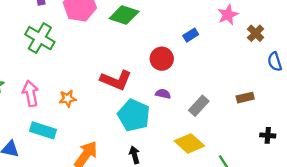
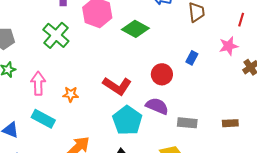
blue rectangle: (191, 35) -> (192, 58), turned -40
purple semicircle: (163, 94) -> (157, 106), size x1.6
gray rectangle: (199, 106) -> (187, 123), turned 42

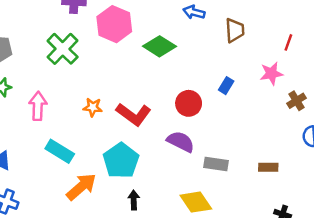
orange star: (71, 94) -> (93, 107), moved
cyan rectangle: (43, 119) -> (60, 151), moved
cyan pentagon: (127, 120) -> (121, 161), moved

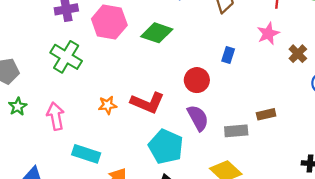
purple semicircle: (181, 142) -> (198, 118), turned 48
cyan pentagon: (121, 161) -> (166, 147), moved
brown rectangle: (268, 167) -> (266, 114), moved

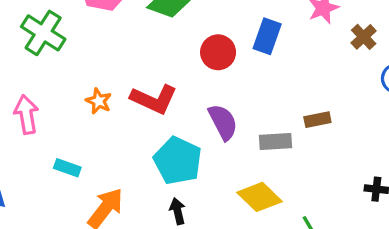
blue rectangle: (228, 55) -> (267, 36), size x1.5
red circle: (197, 80) -> (218, 52), moved
orange star: (108, 105) -> (99, 101), turned 30
cyan rectangle: (86, 154) -> (67, 168), size x0.7

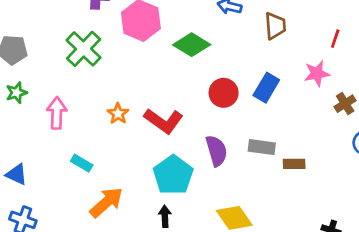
gray rectangle: (275, 142) -> (262, 147), moved

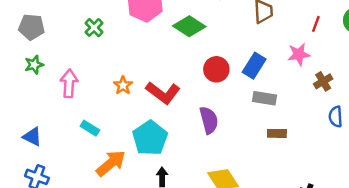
green cross: (84, 49) -> (94, 28), size x0.6
gray rectangle: (262, 147) -> (265, 98), moved
cyan pentagon: (173, 175) -> (150, 138), moved

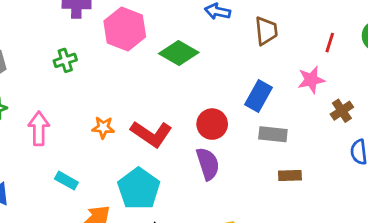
green cross: (94, 28) -> (65, 60), turned 30
red circle: (216, 69) -> (212, 124), moved
orange star: (123, 85) -> (103, 127), turned -30

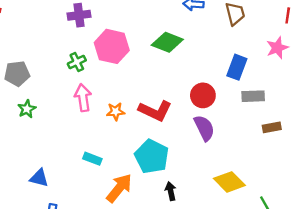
pink hexagon: (125, 29) -> (112, 46), moved
pink arrow: (39, 128) -> (83, 98), moved

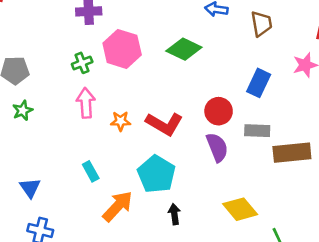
gray rectangle: (253, 96) -> (257, 131), moved
brown rectangle: (272, 127) -> (292, 153), size x1.8
cyan rectangle: (92, 159) -> (91, 171), turned 36
blue triangle: (39, 178) -> (30, 188), turned 36

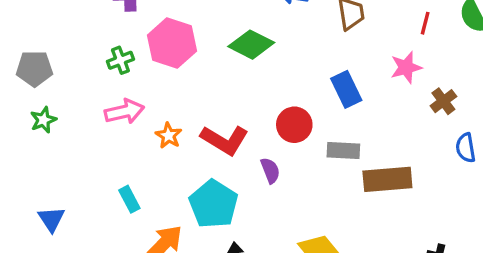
blue rectangle: (259, 83) -> (346, 89), turned -52
pink arrow: (86, 103) -> (124, 112), turned 80
orange star: (121, 121) -> (169, 136), turned 30
purple semicircle: (217, 147) -> (270, 171), moved, size x0.7

